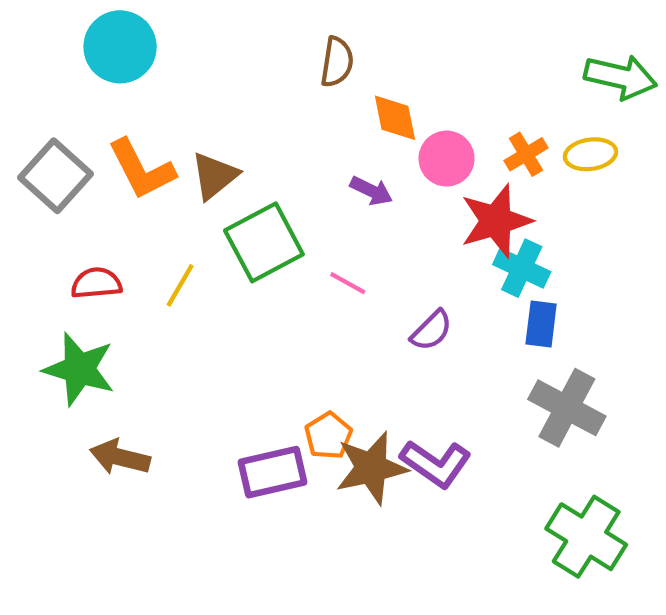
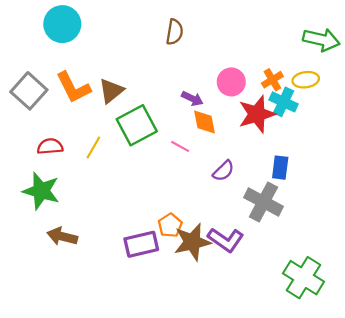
orange diamond: (395, 118) -> (205, 122), moved
cyan cross: (522, 268) -> (284, 102), moved
gray cross: (567, 408) -> (264, 202), moved

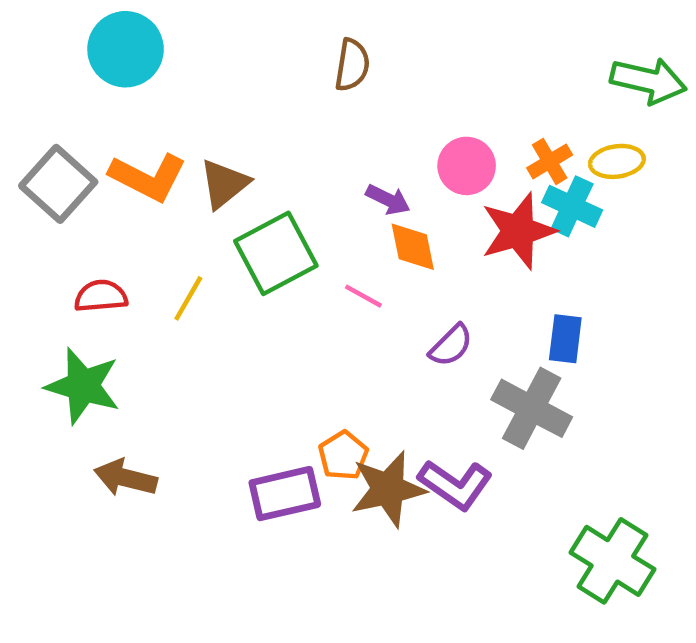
orange L-shape: (73, 87) -> (148, 177), turned -36

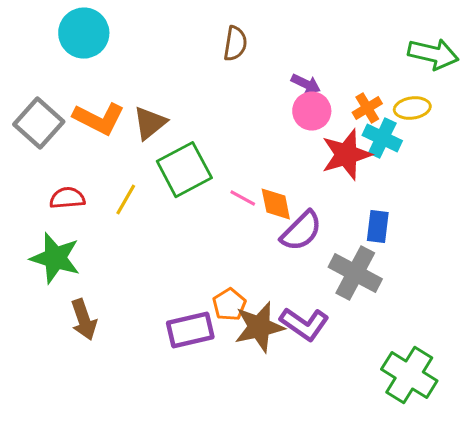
purple arrow: (388, 200) -> (306, 84), moved
orange diamond: (413, 247) -> (276, 204), moved
purple semicircle: (451, 345) -> (301, 231), size x1.4
brown arrow: (126, 478) -> (84, 320), turned -123

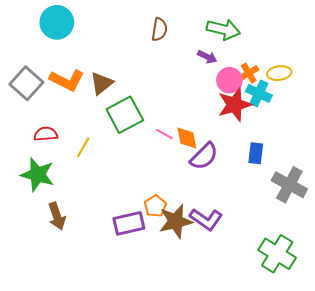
green arrow: (433, 54) -> (223, 29), moved
pink circle: (312, 111) -> (229, 80), moved
yellow line: (126, 200) -> (83, 147), moved
gray cross: (355, 273) -> (289, 185), moved

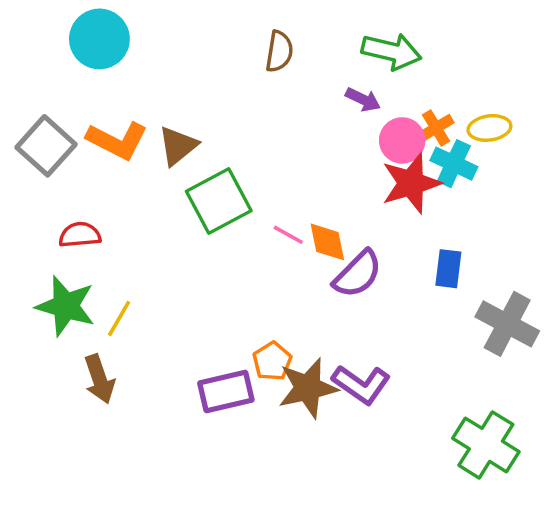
yellow line: (83, 147) -> (119, 319), moved

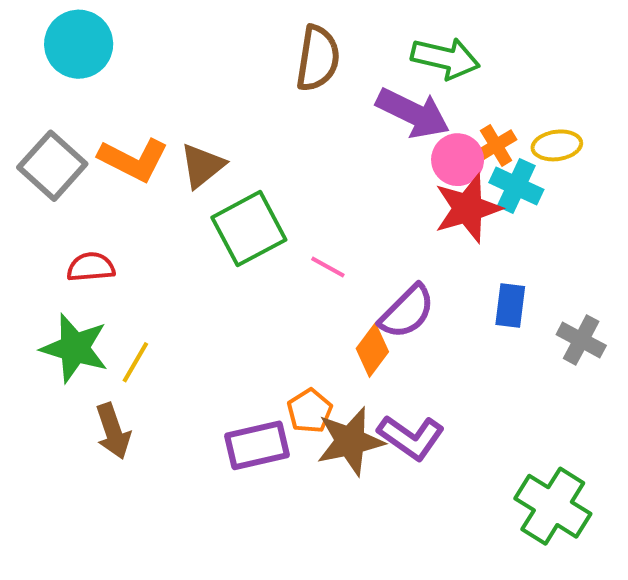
cyan circle: (99, 39) -> (79, 44), moved
brown semicircle: (279, 51) -> (318, 58), size x1.4
purple arrow: (363, 99) -> (413, 113), size x1.8
orange diamond: (327, 242) -> (372, 350), moved, turned 48
gray cross: (507, 324) -> (581, 340), moved, size x0.7

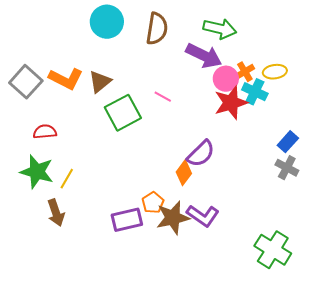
cyan circle: (79, 44) -> (107, 22), moved
pink line: (328, 267) -> (163, 97), moved
blue rectangle: (510, 306) -> (288, 142), moved, turned 35

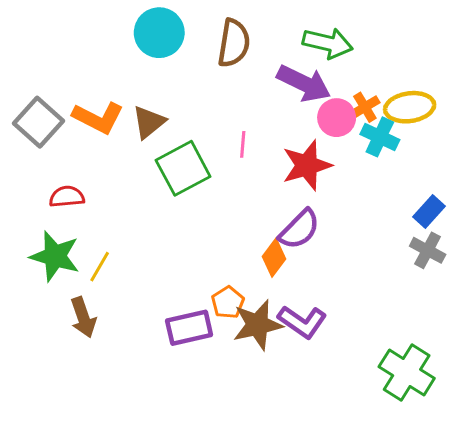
yellow ellipse: (275, 72) -> (410, 107), size x1.4
pink line: (163, 97) -> (243, 144), turned 66
red star: (231, 103) -> (307, 165), moved

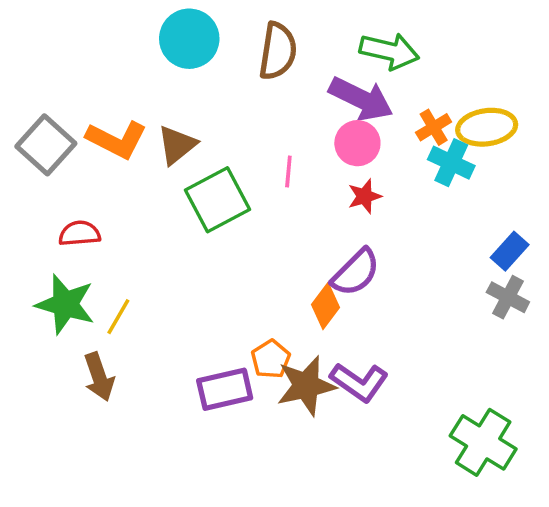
pink circle: (337, 118) -> (357, 143), moved
red star: (307, 165) -> (365, 196), size x0.6

